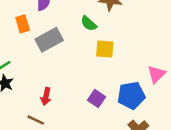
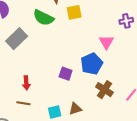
green semicircle: (89, 24) -> (43, 18), size x1.5
yellow square: (105, 49) -> (74, 12), moved

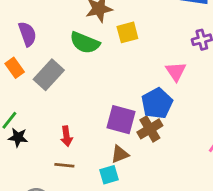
purple square: (66, 74) -> (121, 120), size x1.5
brown cross: (104, 90) -> (150, 129), moved, turned 30
brown triangle: (75, 109) -> (120, 154), moved

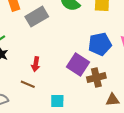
blue pentagon: (157, 103) -> (100, 44), moved
brown triangle: (120, 154) -> (113, 100), moved

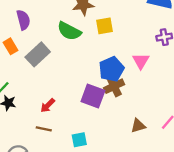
red arrow: (36, 64) -> (48, 106), turned 48
brown cross: (96, 78) -> (114, 86), moved

